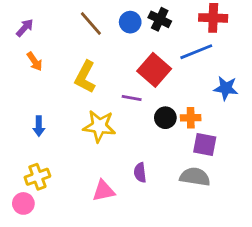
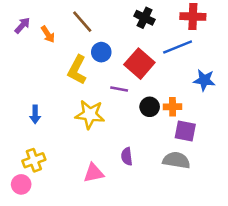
blue circle: (130, 22) -> (101, 52), moved
orange arrow: (35, 61) -> (48, 34), moved

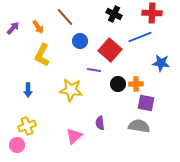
purple arrow: (22, 25) -> (13, 28), moved
yellow L-shape: (77, 70) -> (42, 55), moved
pink triangle: (94, 173) -> (74, 136), turned -30

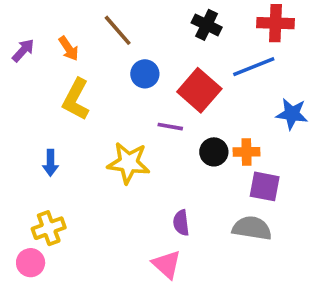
pink triangle: (74, 136) -> (167, 264), moved, turned -36

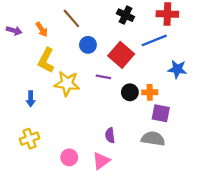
purple arrow: (23, 50) -> (14, 31), turned 64
yellow star: (129, 163) -> (67, 83), moved
pink circle: (31, 263) -> (69, 157), moved
pink triangle: (167, 264) -> (101, 161), turned 42

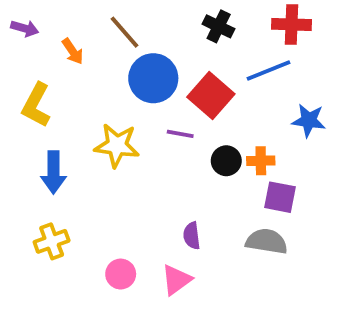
purple arrow: (14, 31) -> (25, 28), moved
blue circle: (88, 45) -> (153, 78), size x1.6
yellow L-shape: (46, 60) -> (36, 105), moved
blue arrow: (31, 99) -> (53, 172), size x1.5

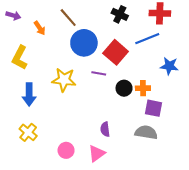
yellow cross: (52, 241) -> (28, 132), turned -30

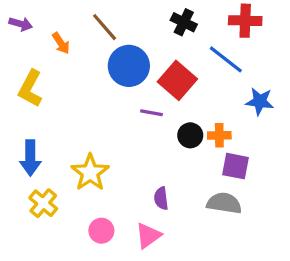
blue line: (147, 39) -> (226, 59), turned 60
yellow star: (64, 80) -> (90, 173), moved, turned 30
blue arrow: (29, 94) -> (30, 158), moved

